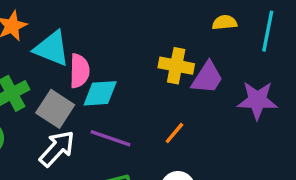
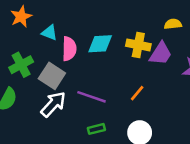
yellow semicircle: (225, 22) -> (173, 24), moved
cyan triangle: (52, 48) -> (49, 33), size x0.6
cyan diamond: (100, 93) -> (100, 44), moved

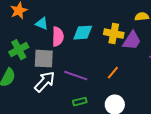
gray square: (52, 76) -> (44, 59), turned -30

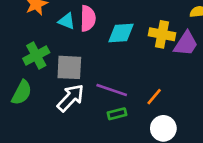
pink semicircle: (58, 37) -> (88, 18), moved
orange line: (113, 73) -> (154, 97), moved
green rectangle: (80, 102) -> (117, 114), moved

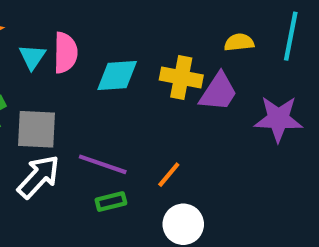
cyan triangle: (67, 21) -> (32, 57), turned 42

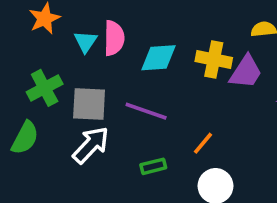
purple line: (103, 164) -> (146, 111), moved

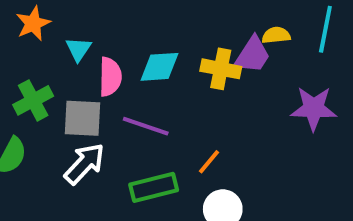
pink semicircle: (114, 38) -> (110, 77), moved
purple trapezoid: (246, 72) -> (252, 55), moved
green rectangle: (153, 166) -> (154, 187), size x1.6

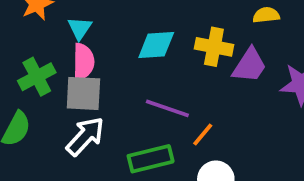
purple trapezoid: (252, 55) -> (249, 65), moved
pink semicircle: (110, 77) -> (83, 62), moved
purple line: (146, 126) -> (167, 108), moved

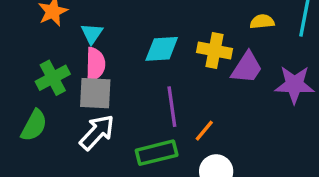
purple line: (167, 108) -> (172, 107), turned 63

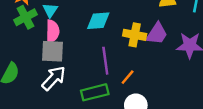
yellow cross: (214, 51) -> (135, 35), moved
green cross: (53, 78) -> (26, 17), moved

